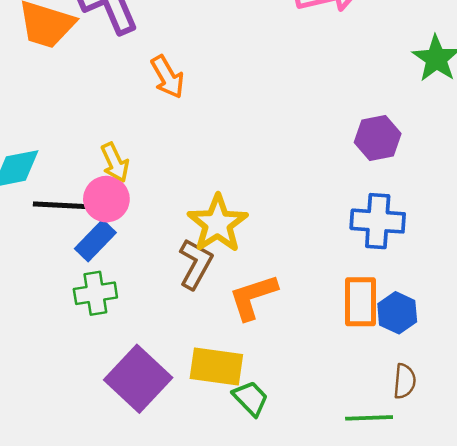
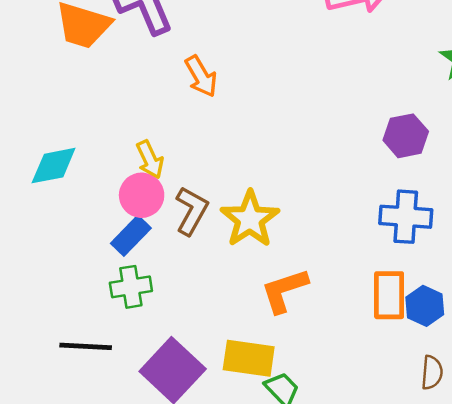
black line: (60, 205) -> (86, 346), moved
brown L-shape: (196, 264) -> (192, 211), moved

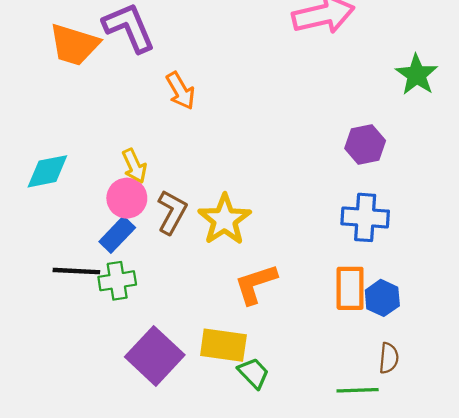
black line: (86, 346) -> (76, 271), moved

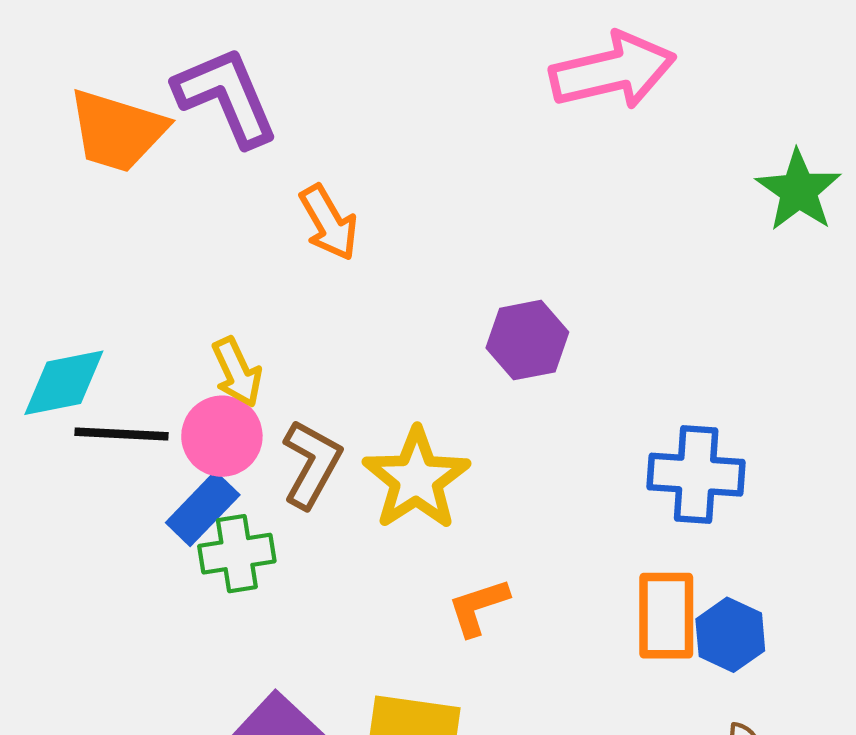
purple hexagon: (365, 144) -> (527, 340), moved
black line: (76, 271) -> (122, 434), moved
green cross: (117, 281) -> (237, 554), moved
orange L-shape: (256, 284) -> (478, 607), size x0.7

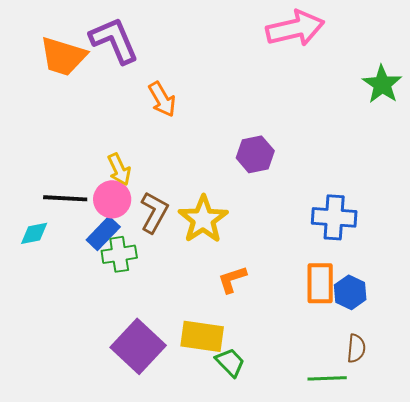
cyan diamond: (64, 383) -> (34, 233), moved, size x0.7

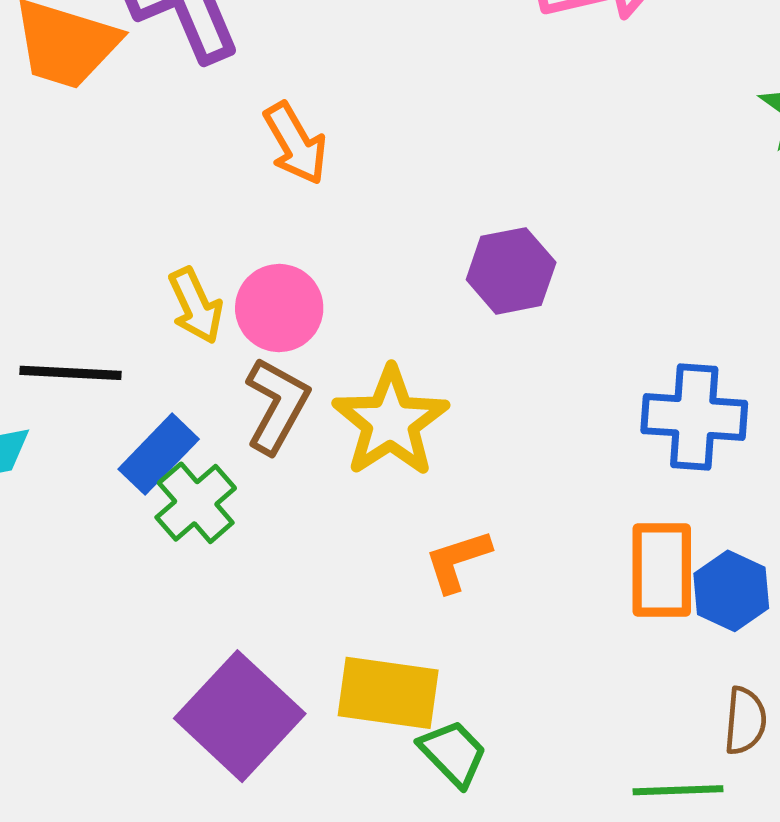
pink circle: (112, 199) -> (279, 308), moved
green cross: (119, 254) -> (196, 503), turned -32

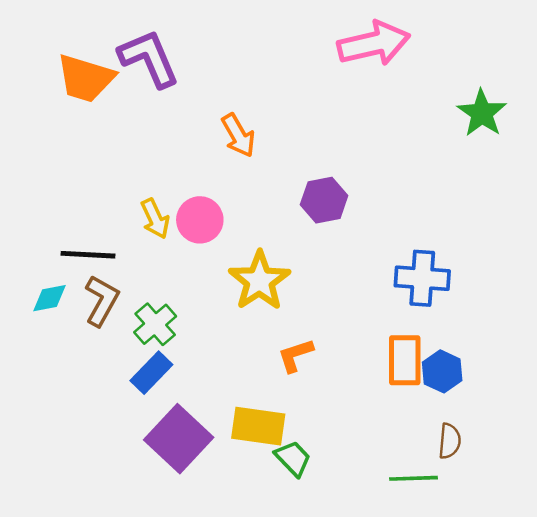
orange arrow: (295, 143) -> (238, 135), moved
brown L-shape: (277, 405) -> (102, 301), moved
blue rectangle: (159, 454) -> (151, 373), moved

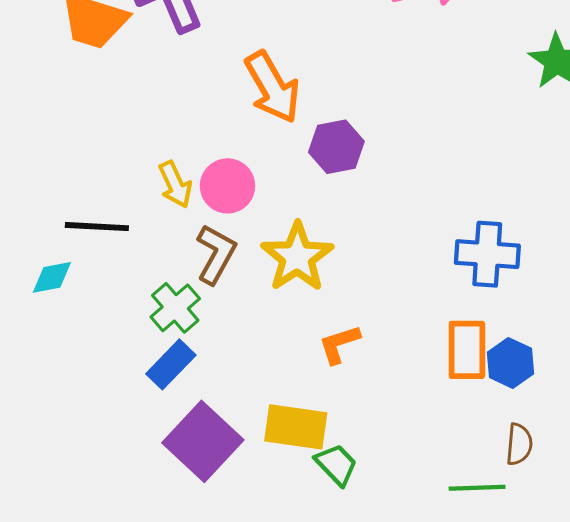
orange arrow: (238, 135) -> (272, 87), size x1.4
purple hexagon: (324, 200) -> (336, 147), moved
brown L-shape: (102, 301) -> (216, 254), moved

